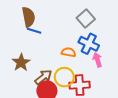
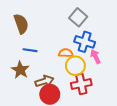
blue line: (34, 31) -> (30, 50), moved
brown arrow: (43, 77) -> (44, 81), turned 30
yellow circle: (64, 77) -> (75, 66), moved

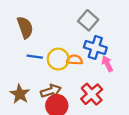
yellow circle: (75, 66) -> (58, 59), moved
brown star: (20, 70) -> (20, 94), moved
red cross: (81, 84) -> (92, 94), turned -30

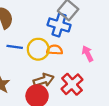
blue cross: (95, 47) -> (59, 25), moved
brown arrow: (51, 91) -> (44, 80), moved

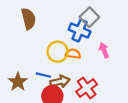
blue line: (15, 47) -> (43, 75), moved
pink arrow: (88, 54) -> (104, 50), moved

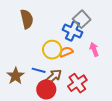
orange semicircle: (73, 54) -> (66, 52), turned -32
brown arrow: (60, 82) -> (54, 77), turned -30

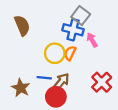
pink arrow: (94, 49) -> (92, 40), moved
orange semicircle: (66, 52) -> (70, 53), turned -32
red cross: (77, 83) -> (102, 82), moved

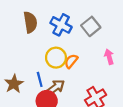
blue cross: (73, 30) -> (61, 25), moved
pink arrow: (92, 40) -> (109, 57), moved
blue line: (44, 78) -> (40, 79), turned 56

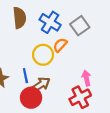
pink arrow: (109, 57) -> (86, 78), moved
orange semicircle: (71, 61) -> (60, 45), moved

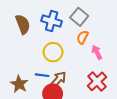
orange semicircle: (60, 45) -> (83, 37), moved
blue line: (25, 76) -> (42, 75), turned -56
pink arrow: (86, 78) -> (97, 52), moved

